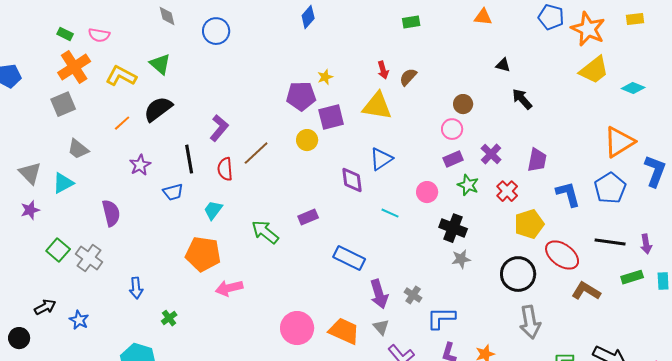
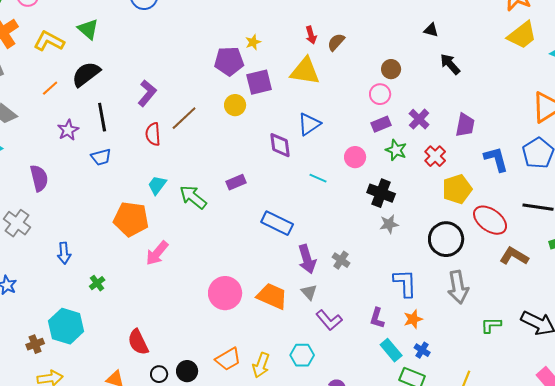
black line: (189, 159) -> (102, 117), moved
cyan trapezoid: (213, 210) -> (157, 185), moved
pink arrow: (229, 288) -> (157, 253), turned -36
blue L-shape: (441, 318) -> (405, 283), moved, turned 88

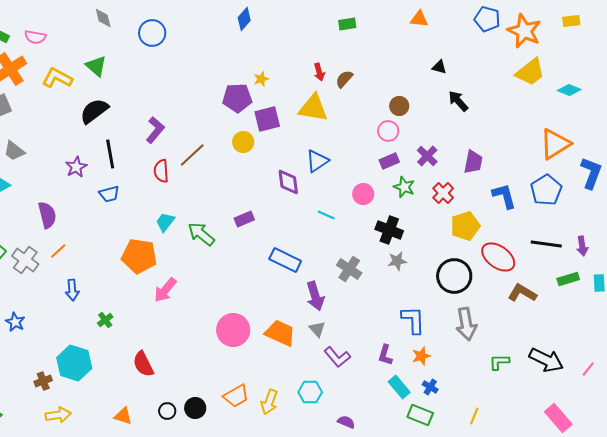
orange line: (50, 88) -> (58, 251), moved
gray cross: (341, 260) -> (349, 269), moved, size x1.4
red semicircle: (138, 342) -> (143, 364), moved

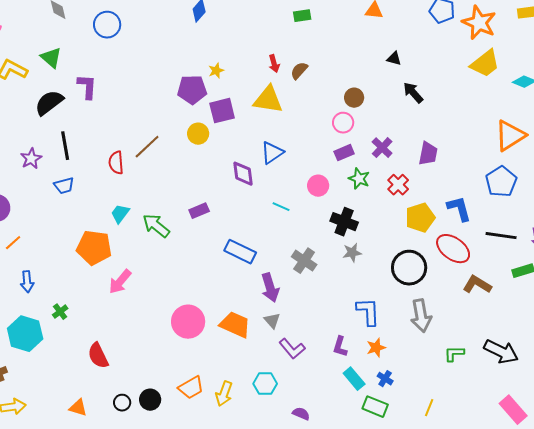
purple L-shape: (155, 130) -> (87, 87), moved, turned -36
blue L-shape: (504, 196) -> (459, 209), moved
cyan hexagon: (74, 363) -> (25, 334), moved

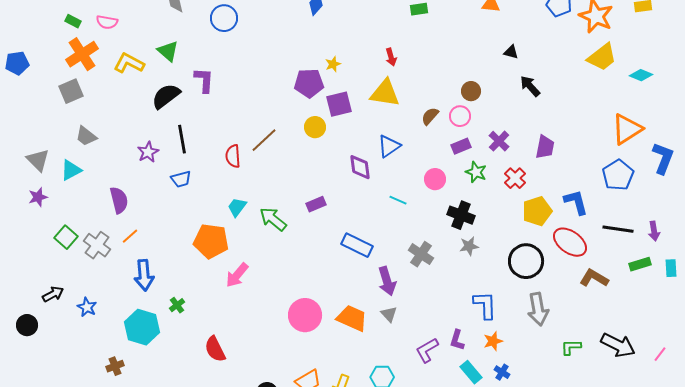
brown semicircle: (299, 71) -> (430, 116), moved
blue arrow: (27, 282) -> (144, 275), size x1.4
purple L-shape: (292, 349) -> (427, 350), moved, turned 100

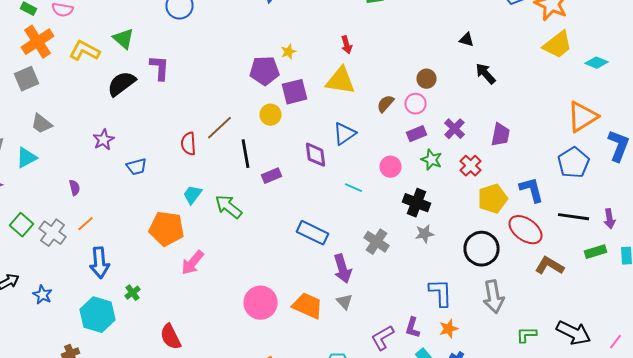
black line: (182, 139) -> (246, 154), moved
purple semicircle: (119, 200) -> (74, 188), size x0.6
purple rectangle: (316, 204) -> (272, 176), moved

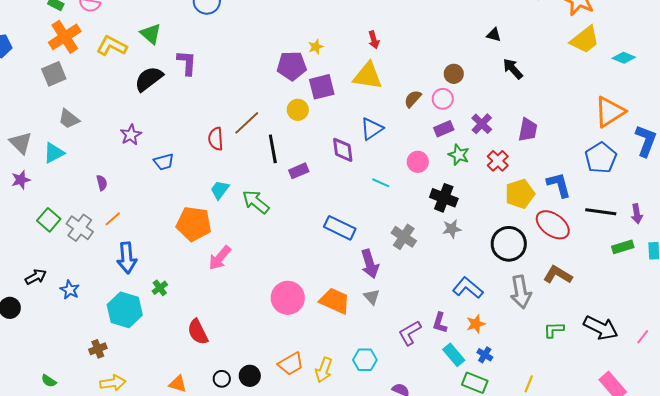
brown L-shape: (550, 266) -> (558, 275), moved
blue L-shape: (440, 293) -> (468, 288), turned -48

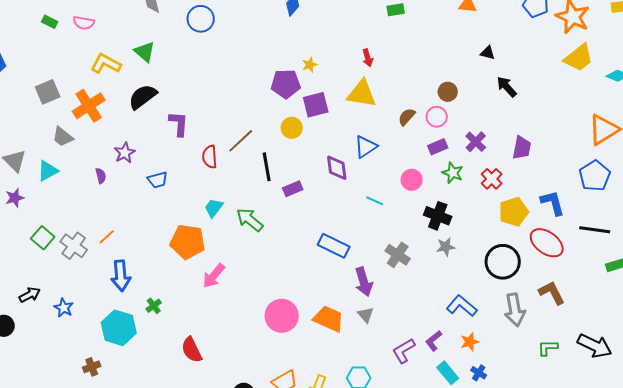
orange cross: (65, 37) -> (89, 106), moved
purple L-shape: (187, 63) -> (179, 124), moved
purple semicircle: (102, 183) -> (101, 176), moved
brown L-shape: (558, 275) -> (552, 293), turned 32
purple L-shape: (440, 323) -> (434, 341), turned 35

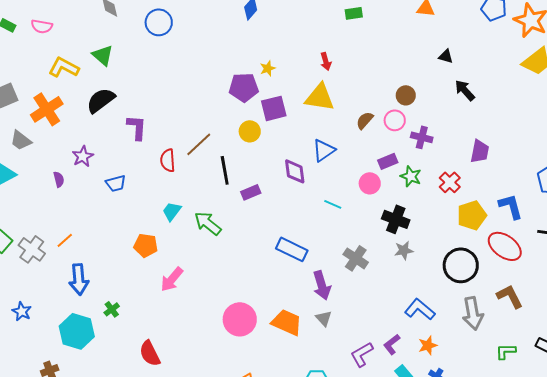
purple cross: (476, 142) -> (422, 137), moved, turned -30
purple rectangle: (438, 147) -> (388, 161), moved
orange pentagon: (188, 242) -> (146, 245), size x0.7

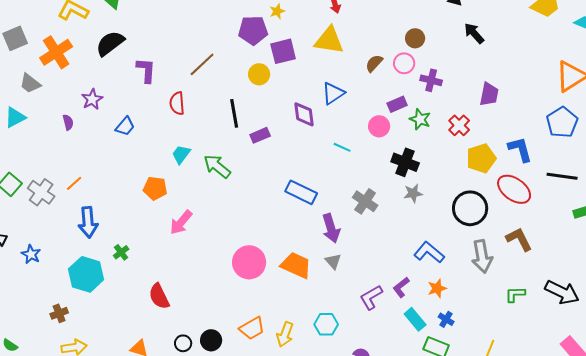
brown line: (199, 144) -> (202, 64), moved
blue trapezoid: (116, 183) -> (125, 126), turned -35

